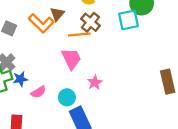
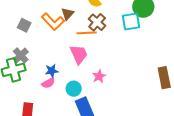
blue star: (20, 79) -> (52, 71), moved

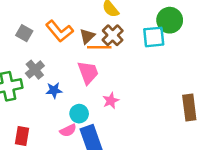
brown triangle: (68, 14) -> (87, 36), moved
gray cross: (21, 55) -> (35, 70), moved
pink semicircle: (48, 83) -> (68, 130), moved

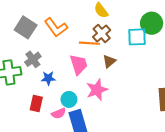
gray square: (24, 33) -> (26, 27), size x1.5
brown triangle: (87, 36) -> (109, 61), moved
pink star: (111, 101) -> (97, 90), size x1.5
red rectangle: (22, 136) -> (36, 104), moved

